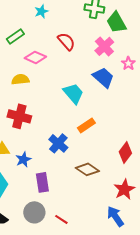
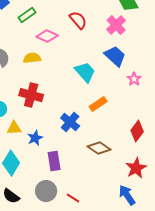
pink star: (128, 63) -> (134, 79), moved

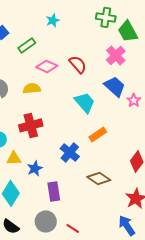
red semicircle: (78, 20) -> (78, 64), moved
pink star: (134, 79) -> (134, 100), moved
red cross: (31, 95) -> (31, 125), turned -30

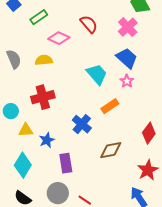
red semicircle: (78, 64) -> (89, 24), moved
pink star: (134, 100) -> (127, 81), moved
brown diamond: (99, 178) -> (111, 150), turned -45

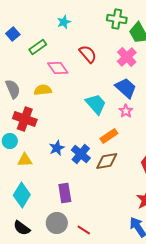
pink diamond: (59, 38) -> (58, 68), turned 30
red cross: (43, 97) -> (25, 119), moved, turned 35
blue star: (47, 140) -> (57, 148), moved
brown diamond: (111, 150) -> (107, 161), moved

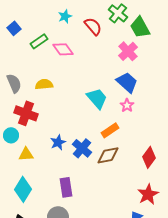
green cross: (117, 19) -> (118, 13), turned 30
red semicircle: (88, 54) -> (93, 26), moved
pink diamond: (58, 68) -> (63, 49), moved

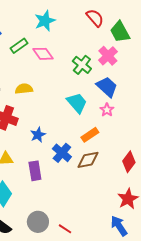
green cross: (118, 13) -> (82, 65), moved
cyan star: (65, 16) -> (45, 21), size x1.5
red semicircle: (93, 26) -> (95, 18), moved
blue star: (58, 142) -> (38, 135), moved
purple rectangle: (66, 187) -> (35, 171), moved

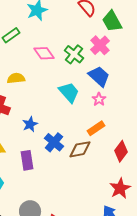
pink diamond: (43, 54) -> (44, 53), moved
orange rectangle: (90, 135) -> (96, 128), moved

